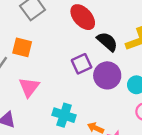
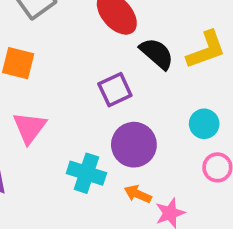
purple circle: (107, 75) -> (134, 145), moved

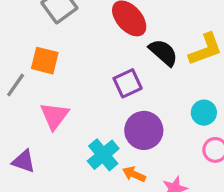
cyan cross: (86, 173) -> (103, 155), turned 32
orange arrow: (138, 194) -> (134, 174), moved

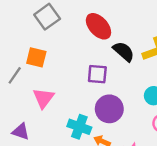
purple square: (128, 83) -> (97, 74), turned 30
cyan cross: (103, 155) -> (79, 127), turned -30

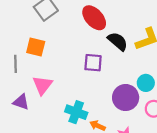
gray line: (15, 75) -> (15, 64), turned -36
purple circle: (109, 109) -> (126, 98), moved
purple triangle: (21, 132) -> (21, 102), moved

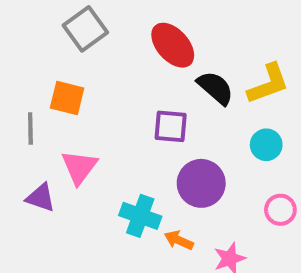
cyan circle: (146, 83) -> (266, 145), moved
purple circle: (126, 98) -> (201, 183), moved

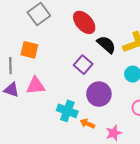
purple square: (171, 126) -> (83, 65), turned 36
pink triangle: (79, 167) -> (36, 86), turned 48
purple triangle: (41, 198) -> (11, 90), moved

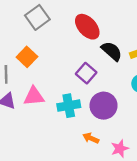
orange square: (29, 50) -> (27, 57), turned 30
cyan cross: (67, 111) -> (69, 106), moved, turned -30

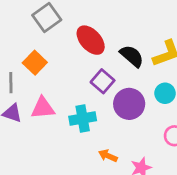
red ellipse: (87, 27) -> (91, 40), moved
purple circle: (104, 106) -> (129, 104), moved

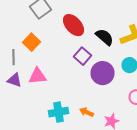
cyan cross: (83, 119) -> (58, 112), moved

